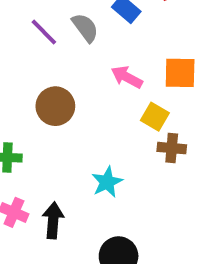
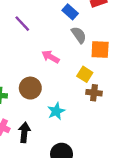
gray semicircle: (85, 28) -> (79, 35), moved
pink arrow: (127, 77) -> (51, 57), moved
brown circle: (55, 106) -> (30, 88), moved

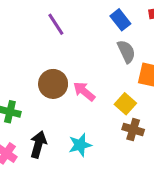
pink arrow: (51, 57) -> (84, 91), moved
brown circle: (30, 88) -> (53, 84), moved
black arrow: (24, 132) -> (38, 144), moved

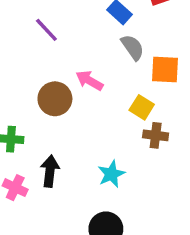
pink arrow: (84, 91) -> (89, 81), moved
cyan star: (80, 145) -> (111, 174), moved

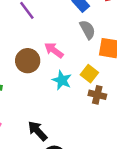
black arrow: (50, 171) -> (38, 131), moved, turned -55
cyan star: (111, 174) -> (62, 80), moved, turned -30

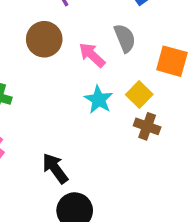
gray semicircle: (87, 30) -> (125, 38), moved
brown circle: (28, 61) -> (44, 39), moved

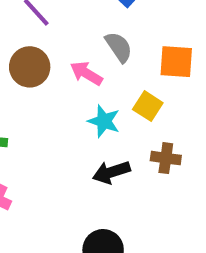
brown cross: (147, 126) -> (166, 158), moved
black arrow: (55, 168) -> (111, 172), moved, turned -60

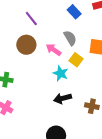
yellow square: (148, 106) -> (76, 60), moved
brown cross: (166, 158) -> (92, 106), moved

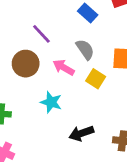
purple line: (31, 19) -> (41, 34), moved
cyan star: (61, 73) -> (51, 102), moved

